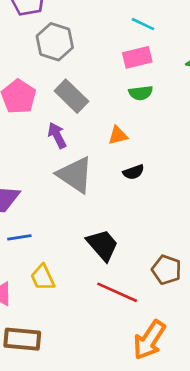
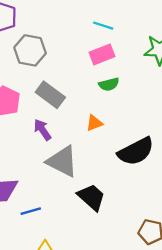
black semicircle: (133, 172) -> (136, 151), moved, size x2.0
blue line: (19, 237) -> (31, 211), moved
black trapezoid: (103, 245) -> (91, 197), moved

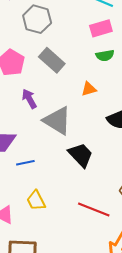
purple arrow: (42, 130) -> (29, 99), moved

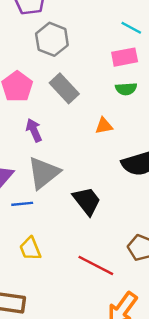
gray triangle: (57, 121) -> (44, 173), moved, turned 44

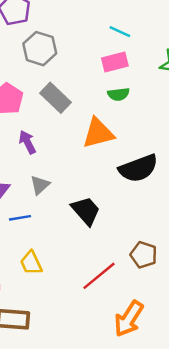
orange triangle: (104, 126) -> (98, 133), size x1.8
gray triangle: (44, 173) -> (40, 185), size x0.6
red line: (96, 265) -> (99, 276), turned -63

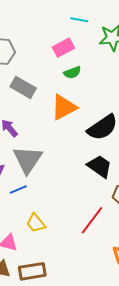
cyan line: (120, 32) -> (79, 20), moved
gray triangle: (40, 185) -> (28, 160), size x1.8
black trapezoid: (86, 211) -> (100, 166), moved

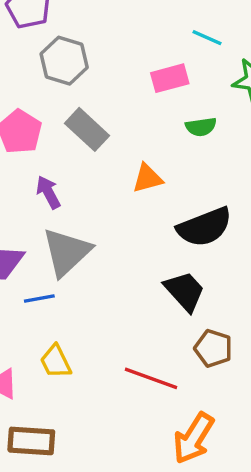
green semicircle: (72, 72) -> (201, 127), moved
orange triangle: (64, 107) -> (147, 178), size x0.7
red line: (92, 220) -> (151, 378), turned 60

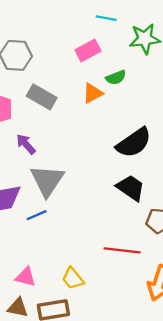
orange triangle: (147, 178) -> (93, 93), moved
yellow trapezoid: (56, 362) -> (73, 278), moved

